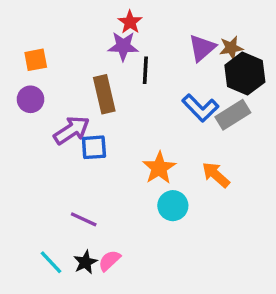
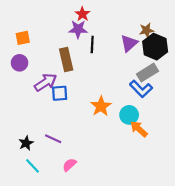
purple triangle: (202, 48) -> (129, 43), moved
blue L-shape: (200, 108) -> (141, 89), moved
orange arrow: (216, 175) -> (139, 129), moved
cyan circle: (173, 206) -> (129, 115), moved
black star: (85, 262) -> (26, 143), moved

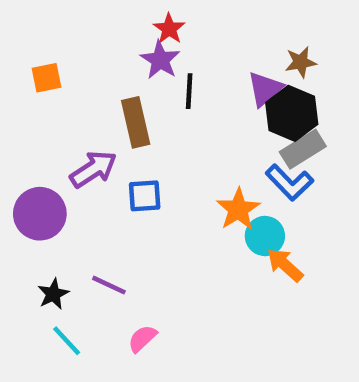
purple star: (78, 29) -> (160, 60), turned 30
black hexagon: (155, 47) -> (292, 113), moved
purple circle: (20, 63) -> (40, 214), moved, size x1.5
blue square: (60, 93) -> (145, 196), moved
orange star: (101, 106) -> (238, 209), moved

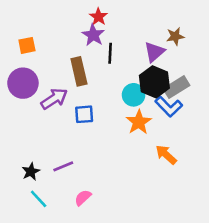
black hexagon: (292, 113) -> (154, 82), moved
purple circle: (40, 214) -> (23, 83), moved
cyan circle: (265, 236) -> (134, 95), moved
purple line: (109, 285) -> (63, 166), turned -48

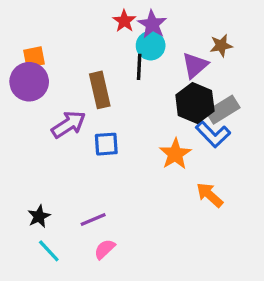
purple star: (93, 35) -> (152, 24), moved
purple circle: (23, 83) -> (29, 82), moved
cyan circle: (134, 95) -> (151, 46), moved
purple line: (63, 166) -> (93, 220), moved

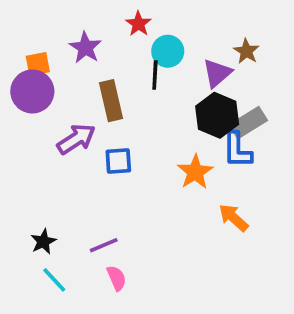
purple star: (152, 24) -> (85, 48), moved
brown star: (221, 46) -> (246, 51), turned -30
blue L-shape: (213, 134) -> (237, 150), turned 44
pink semicircle: (105, 249) -> (117, 278), turned 110

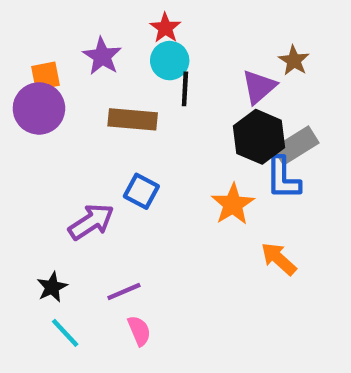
cyan circle: (168, 51) -> (170, 61), moved
brown rectangle: (111, 101) -> (133, 119), turned -72
purple arrow: (76, 139) -> (91, 222), moved
blue square: (118, 161) -> (141, 191), turned 32

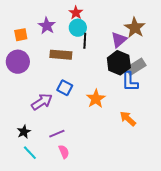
brown star: (294, 61) -> (135, 28), size x1.5
purple circle: (39, 108) -> (18, 62), moved
orange star: (233, 204) -> (96, 99), moved

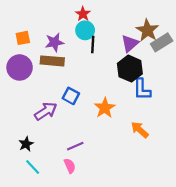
purple star: (47, 26) -> (54, 42), moved, turned 30
brown rectangle: (61, 55) -> (52, 61), moved
gray rectangle: (136, 67) -> (162, 42), moved
purple line: (57, 134) -> (75, 146), moved

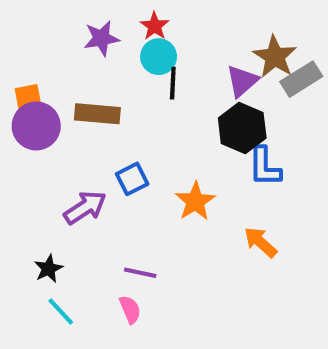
orange square: (23, 38) -> (28, 97), moved
purple star: (54, 42) -> (101, 38), moved
blue square: (71, 96) -> (132, 179), turned 35
purple line: (75, 146) -> (140, 273), turned 35

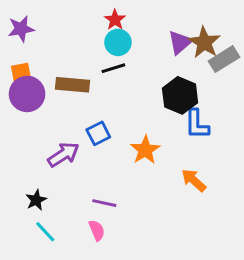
purple star: (101, 38) -> (21, 29), moved
purple triangle: (242, 81) -> (180, 42), moved
black line: (173, 83) -> (113, 68), moved, turned 70

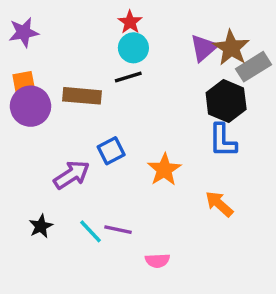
black hexagon: (180, 95) -> (226, 101), moved
pink semicircle: (97, 230) -> (157, 261), moved, turned 110
cyan line: (45, 232) -> (91, 231), moved

